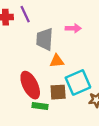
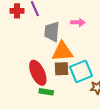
orange triangle: (57, 61) -> (62, 52), size x1.6
brown square: (58, 92) -> (62, 69), moved

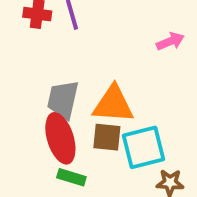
pink arrow: (78, 22) -> (170, 41), moved, turned -32
gray trapezoid: (52, 32) -> (63, 100), moved

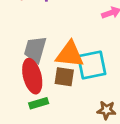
cyan square: (143, 147) -> (92, 65), moved
green rectangle: (71, 177) -> (39, 103), turned -36

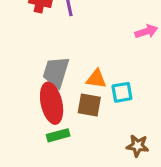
orange triangle: (70, 54) -> (96, 79), size x0.6
cyan square: (92, 65) -> (122, 92), size x0.6

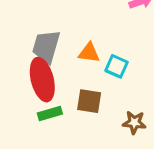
cyan square: (122, 92) -> (116, 66), turned 35
brown square: (89, 105) -> (89, 101), moved

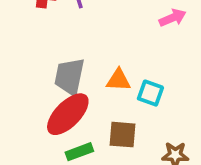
red ellipse: (42, 80) -> (68, 114), turned 63

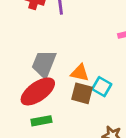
brown square: (122, 135) -> (82, 93), moved

